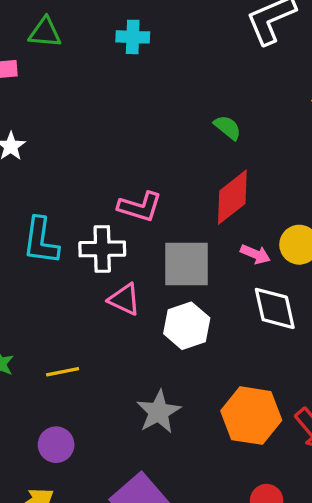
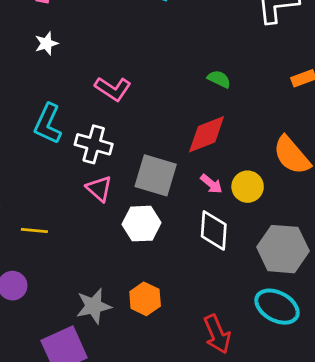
green semicircle: (228, 127) -> (219, 79), turned -30
pink L-shape: (140, 207) -> (113, 89), moved
gray star: (159, 412) -> (94, 306), moved
orange hexagon: (251, 416) -> (145, 299), moved, size x0.7

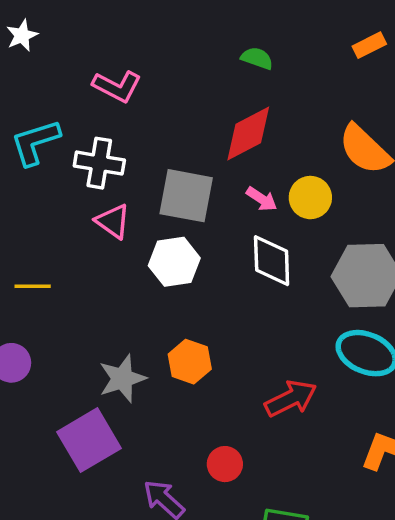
cyan L-shape: (48, 124) -> (35, 142), turned 54
red arrow: (217, 334) -> (291, 398), turned -87

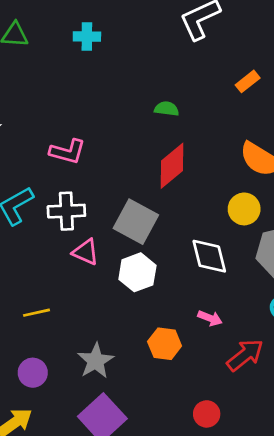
gray square: (186, 196) -> (136, 222), turned 30
yellow circle: (310, 198) -> (244, 209), moved
pink arrow: (262, 199) -> (210, 318), moved
gray star: (122, 378) -> (96, 361), moved

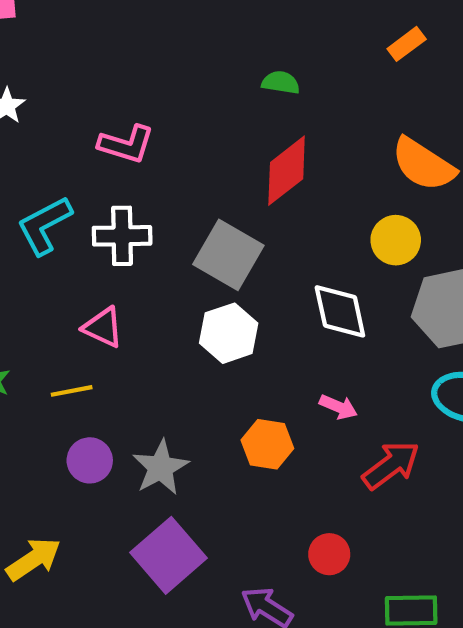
pink triangle: (86, 252) -> (103, 327), moved
purple circle: (33, 373) -> (90, 460), moved

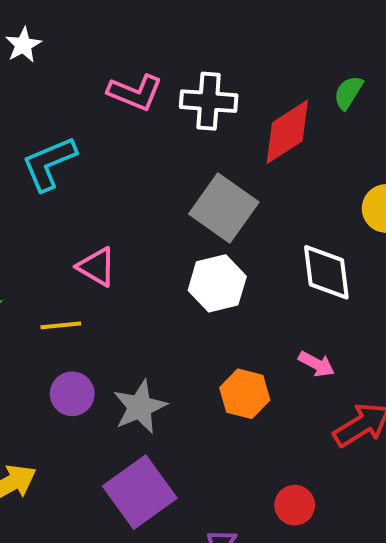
green semicircle: (281, 83) -> (348, 93), moved, turned -72
white cross: (122, 236) -> (209, 101), moved

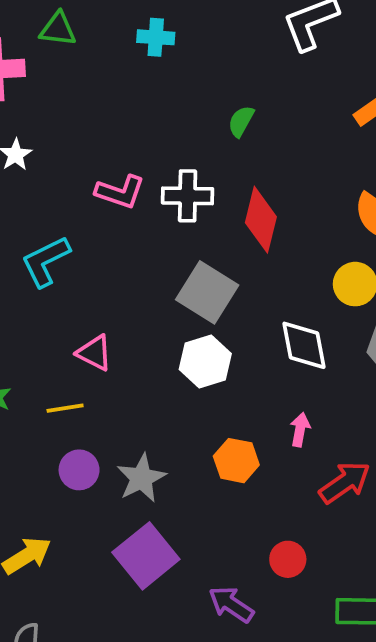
green semicircle: (348, 93) -> (241, 121), moved
red diamond: (287, 132) -> (261, 220), turned -40
pink arrow: (316, 364) -> (300, 430), turned -104

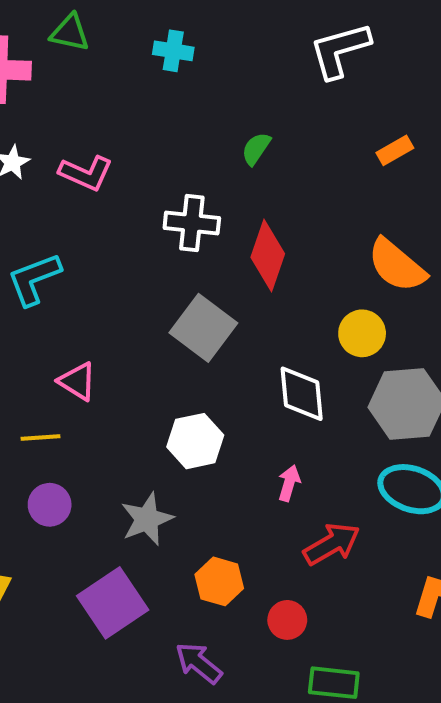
pink L-shape: (120, 192) -> (86, 173), moved
white hexagon: (205, 361) -> (195, 441), moved
orange hexagon: (236, 461) -> (219, 581), moved
gray star: (141, 478) -> (147, 519), moved
red circle: (288, 559) -> (287, 620), moved

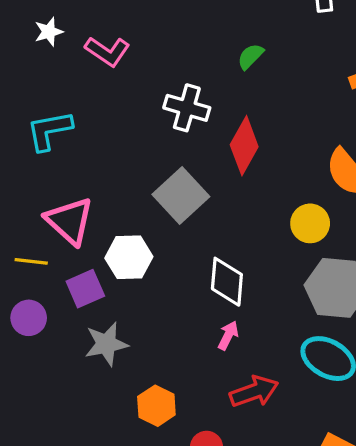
pink triangle: (77, 381) -> (70, 221), size x1.5
white diamond: (302, 394) -> (227, 282), moved
white hexagon: (195, 441) -> (129, 257), moved
purple square: (113, 603) -> (85, 289), moved, size x0.7

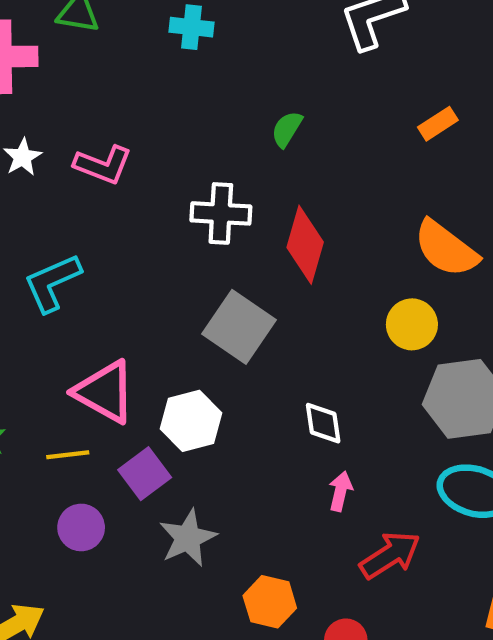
white diamond: (227, 282) -> (323, 423), size x0.7

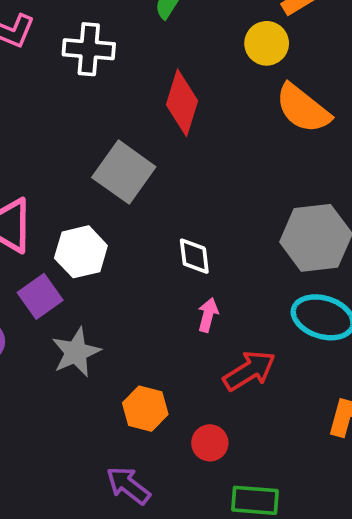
white cross: (221, 213) -> (89, 49), moved
yellow circle: (412, 324) -> (267, 43), moved

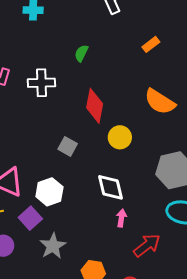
yellow circle: (267, 43) -> (120, 137), moved
gray square: (124, 172) -> (68, 146), size x0.6
white diamond: (194, 256) -> (110, 187), size x1.4

